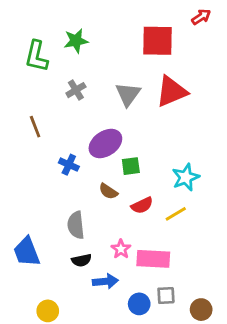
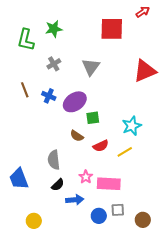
red triangle: (172, 91) -> (145, 71), moved
blue cross: (69, 165) -> (49, 96), moved
black semicircle: (82, 260) -> (58, 185), turned -32

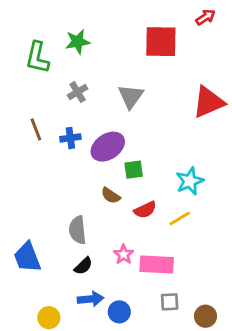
blue cross: (49, 96) -> (70, 138), turned -32
blue arrow: (75, 200) -> (91, 299), moved
blue circle: (99, 216) -> (119, 312), moved

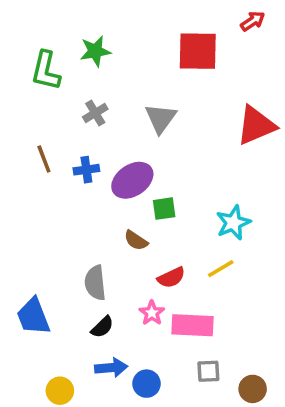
red semicircle: (145, 210) -> (171, 278), moved

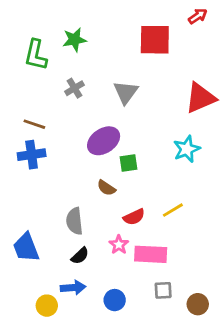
brown line: (44, 159) -> (34, 124), turned -50
blue cross: (86, 170) -> (32, 155), moved, size x1.4
cyan star: (233, 223) -> (187, 149), moved
blue arrow: (111, 368) -> (73, 288), moved

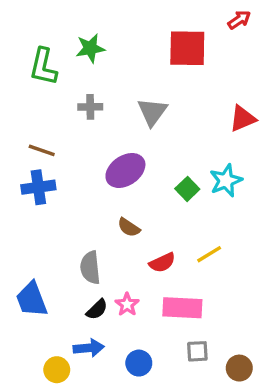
gray cross: (74, 88) -> (90, 107), turned 30
red triangle: (201, 98) -> (243, 119), size x0.7
green square: (128, 163) -> (187, 189), moved, turned -36
pink star: (119, 245) -> (127, 304), moved

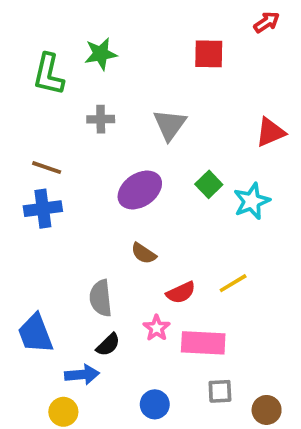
red square: (187, 48) -> (209, 54), size x0.7
green square: (187, 189) -> (209, 184), moved
pink star: (127, 304) -> (157, 328), moved
blue arrow: (89, 348) -> (82, 375), moved

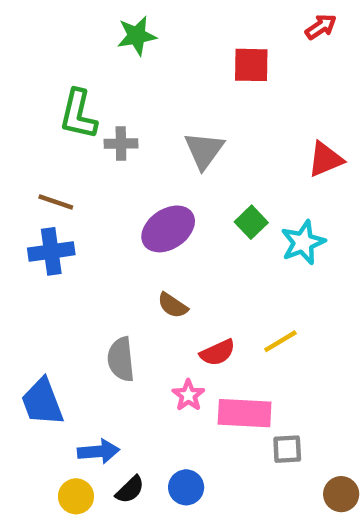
green star: (101, 54) -> (137, 36), moved
green L-shape: (48, 74) -> (78, 114), moved
black semicircle: (108, 345) -> (130, 490), moved
gray square: (220, 391) -> (287, 449), moved
brown circle: (267, 410) -> (341, 494), moved

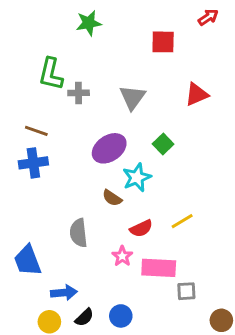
red triangle: (325, 159) -> (197, 94), moved
cyan star: (303, 242) -> (137, 177), moved

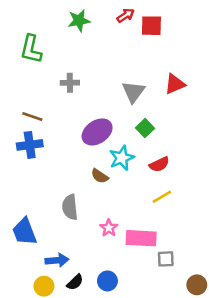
red arrow: (208, 17) -> (126, 15), moved
red square: (163, 42) -> (151, 26), moved
green L-shape: (51, 74) -> (31, 49), moved
gray triangle: (132, 97) -> (133, 92), moved
red semicircle: (141, 228) -> (159, 164), moved

